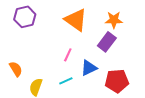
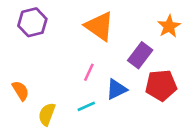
orange star: (114, 20) -> (169, 26), moved, turned -30
red pentagon: (117, 81) -> (161, 85), moved

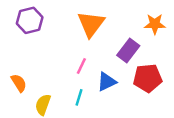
orange triangle: (99, 26) -> (91, 24), turned 32
orange star: (169, 26) -> (155, 24), turned 30
cyan line: (86, 106) -> (79, 97), turned -49

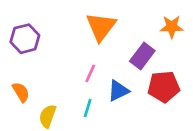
purple hexagon: (30, 20) -> (25, 39), moved

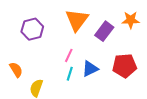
purple hexagon: (25, 39) -> (32, 29), moved
purple rectangle: (142, 56) -> (104, 31), moved
cyan line: (88, 108) -> (70, 74), moved

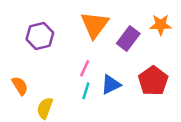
red pentagon: (125, 66) -> (153, 81), turned -30

